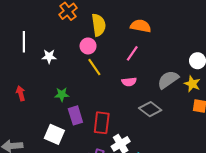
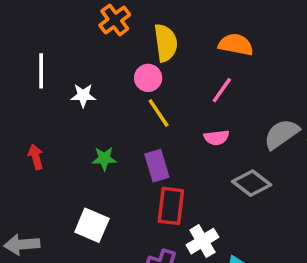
purple rectangle: (75, 115) -> (157, 166), moved

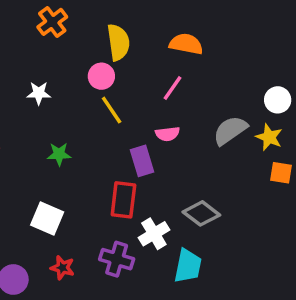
orange cross: (115, 20) -> (52, 22), moved
purple rectangle: (157, 166) -> (142, 161), moved
gray diamond: (252, 183) -> (201, 213), moved

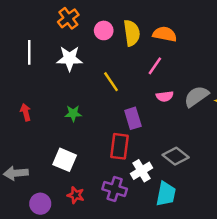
yellow semicircle: (118, 42) -> (132, 33), moved
pink circle: (101, 76) -> (104, 30), moved
white star: (39, 93) -> (70, 59), moved, size x1.5
pink semicircle: (167, 134) -> (165, 96), moved

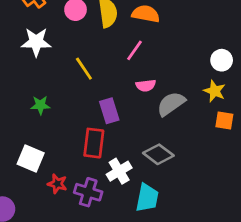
gray semicircle: (196, 96) -> (171, 104), moved
red star: (76, 195) -> (57, 184), moved

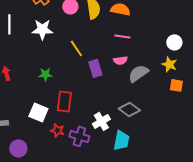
pink line: (135, 50) -> (122, 36), moved, turned 63
purple rectangle: (109, 111) -> (95, 68), moved
red rectangle: (94, 143) -> (64, 101), moved

